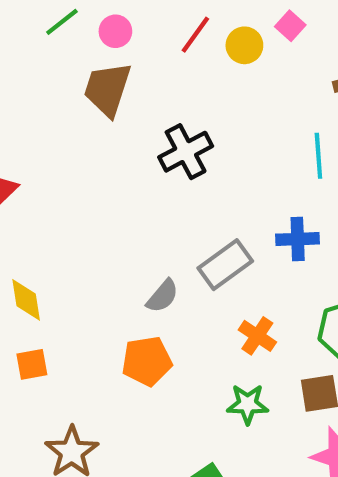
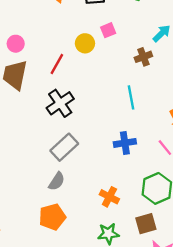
pink square: (290, 26) -> (108, 30), turned 32
red line: (195, 35) -> (57, 64), moved
gray rectangle: (225, 265) -> (64, 147), moved

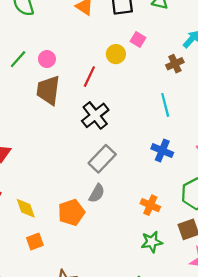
pink square: (108, 30) -> (138, 39), turned -32
blue cross: (125, 143) -> (162, 151), turned 35
orange pentagon: (52, 217) -> (71, 212), moved

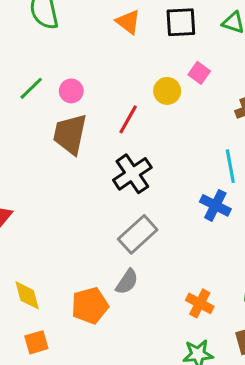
blue cross: (162, 151) -> (215, 205), moved

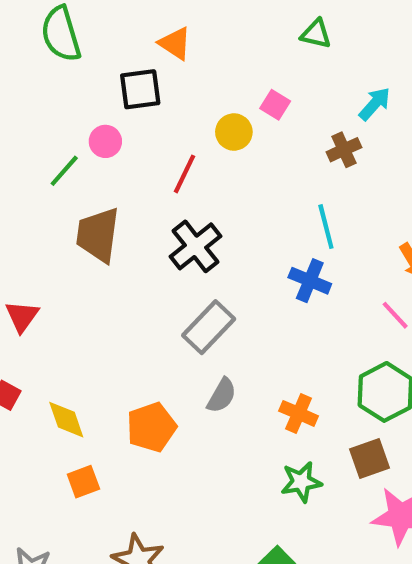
black square: (181, 22) -> (140, 89), moved
green line: (31, 88) -> (64, 171), moved
brown trapezoid: (70, 134) -> (98, 235), moved
gray semicircle: (127, 282) -> (222, 395), moved

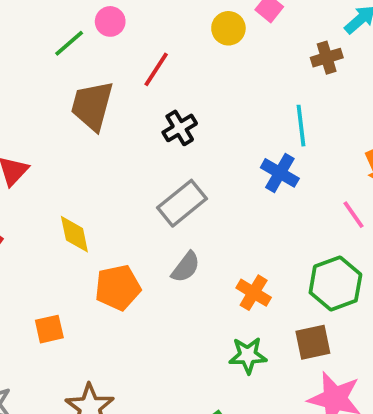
red line: (184, 174) -> (156, 69), moved
black cross: (195, 246) -> (180, 128), size x0.7
yellow diamond: (66, 420) -> (74, 234), moved

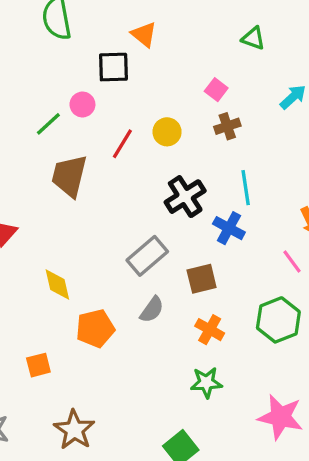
yellow circle: (228, 28) -> (167, 132), moved
brown cross: (327, 58) -> (227, 126), moved
black cross: (180, 128) -> (185, 197), moved, size x1.4
brown square: (313, 342) -> (202, 279), moved

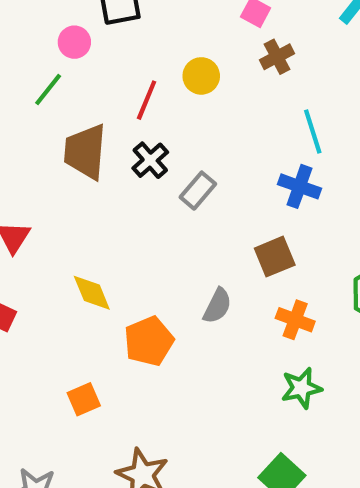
pink circle: (82, 104) -> (74, 42), moved
black cross: (185, 197) -> (150, 160), moved, size x0.7
gray rectangle: (147, 256) -> (198, 191), moved, size x0.7

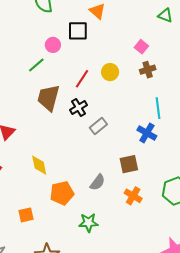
green star: (301, 388) -> (89, 223), moved

